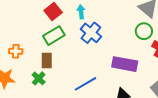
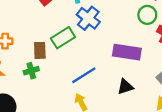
green rectangle: (54, 36) -> (63, 38), moved
green cross: (39, 78) -> (31, 71), turned 32

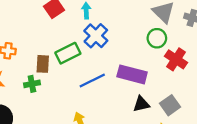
blue line: (84, 75) -> (92, 81), moved
black triangle: (125, 87) -> (141, 104), moved

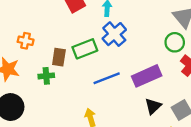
purple rectangle: (132, 74) -> (147, 76), turned -44
black triangle: (141, 104) -> (153, 106), turned -36

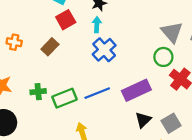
orange cross: (26, 41) -> (14, 42), moved
green rectangle: (85, 49) -> (64, 98), moved
brown rectangle: (59, 57) -> (50, 47), moved, turned 36

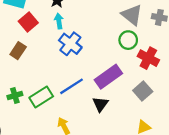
black triangle: (143, 120) -> (100, 104), moved
gray square: (171, 123) -> (143, 91), moved

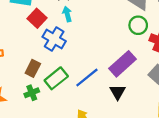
blue cross: (70, 44) -> (54, 39), moved
brown rectangle: (18, 51) -> (33, 68), moved
green rectangle: (41, 97) -> (56, 78), moved

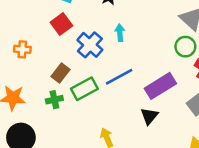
cyan arrow: (67, 14) -> (120, 33), moved
red square: (37, 18) -> (61, 24), moved
blue line: (87, 77) -> (119, 77), moved

